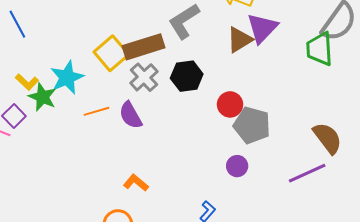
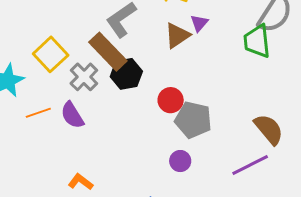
purple triangle: (262, 28) -> (199, 23), size x0.6
brown rectangle: (143, 47) -> (108, 52), moved, turned 66

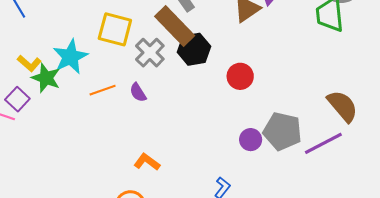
yellow square: (51, 54) -> (115, 29), turned -32
purple semicircle: (72, 115) -> (138, 92), size x0.7
gray pentagon: (193, 120) -> (282, 131), moved

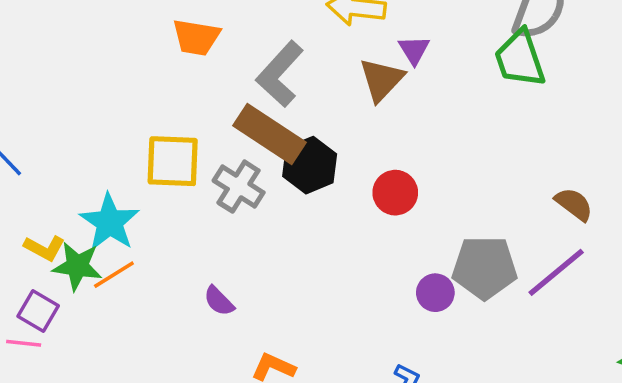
orange line: (103, 90) -> (114, 275), moved
purple semicircle: (138, 92) -> (219, 301), moved
brown semicircle: (343, 106) -> (574, 204), size x0.7

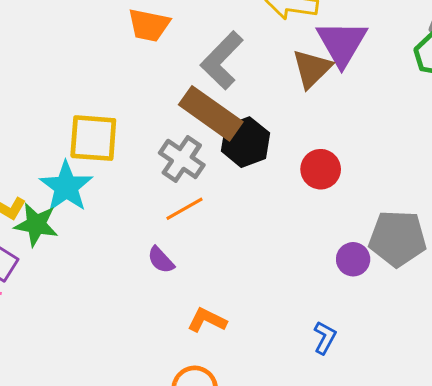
purple triangle: (414, 50) -> (342, 43), size x1.8
yellow square: (173, 161) -> (93, 138), moved
orange line: (114, 275) -> (184, 209), moved

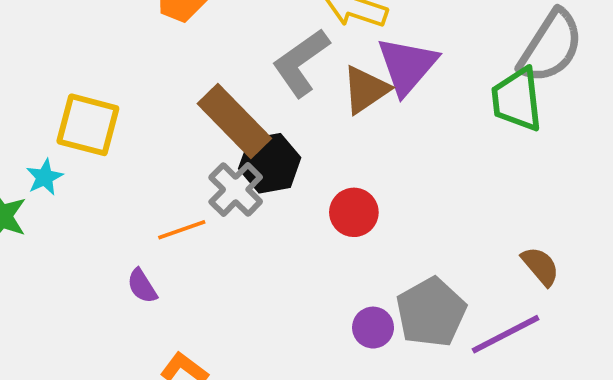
gray L-shape: (222, 60) -> (301, 63), moved
gray cross: (182, 159) -> (236, 189), moved
cyan star: (66, 187) -> (45, 177), size x0.6
gray pentagon: (398, 238) -> (431, 312), turned 30

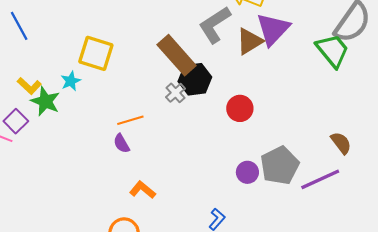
green trapezoid: (517, 99) -> (333, 51), turned 144
gray cross: (236, 189) -> (175, 93), size x0.7
orange line: (182, 230) -> (130, 120), moved

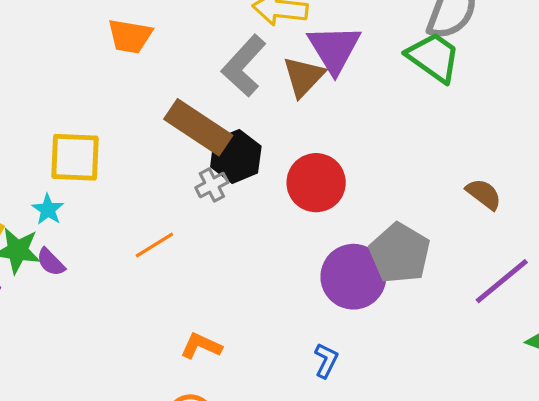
gray cross: (175, 93) -> (212, 185), turned 30
red circle: (240, 108) -> (316, 183), size x1.4
purple semicircle: (121, 143) -> (51, 262), moved
purple circle: (247, 172) -> (353, 277), size x1.8
purple line: (320, 179) -> (502, 281), moved

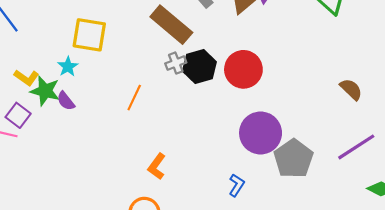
black hexagon: (236, 156) -> (199, 67), moved
orange line: (154, 245) -> (134, 98), turned -40
gray pentagon: (400, 253) -> (293, 159), moved
orange L-shape: (201, 346) -> (157, 166), turned -85

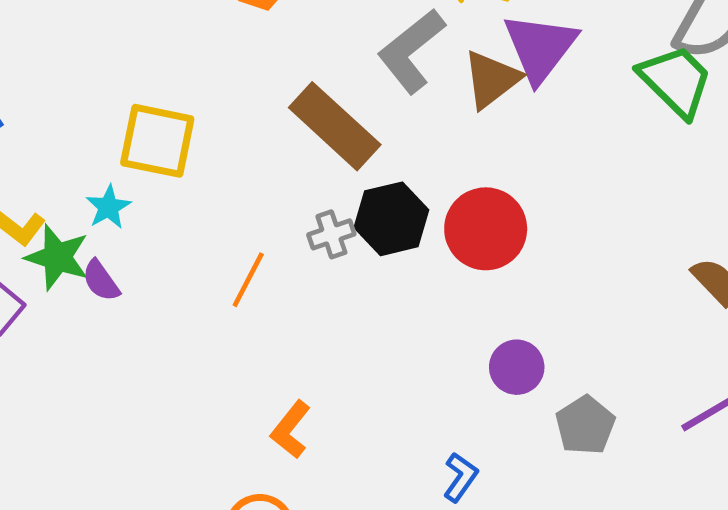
gray cross: (176, 63) -> (331, 234), moved
purple circle: (261, 133) -> (517, 367), size x0.6
gray pentagon: (293, 159) -> (585, 425), size x0.7

